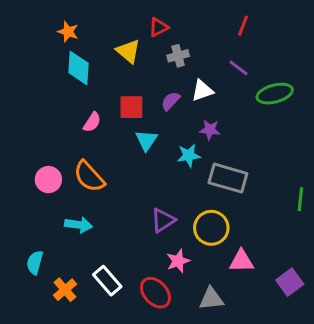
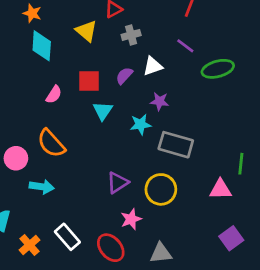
pink circle: (48, 180) -> (16, 158), moved
pink triangle: (241, 261) -> (220, 189), moved

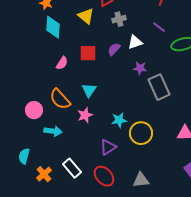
cyan triangle: (103, 111) -> (89, 90), moved
cyan star: (141, 124) -> (119, 120), moved
gray rectangle: (176, 145) -> (159, 87), moved, turned 50
purple triangle: (118, 183) -> (108, 147), moved
pink star: (131, 219) -> (85, 115), moved

